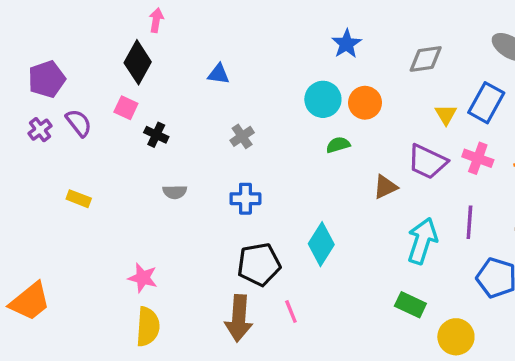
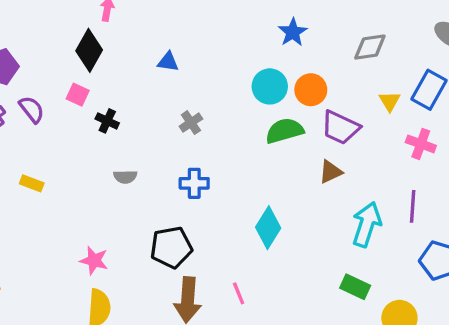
green semicircle: (338, 145) -> (285, 131), size x1.6
purple trapezoid: (427, 162) -> (340, 127), moved
black pentagon: (259, 264) -> (171, 247), moved

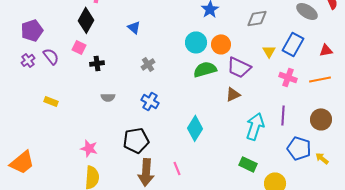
blue triangle: (168, 62) -> (134, 27), turned 32
black cross: (107, 121) -> (97, 63), turned -32
blue cross: (194, 183) -> (150, 101), turned 30

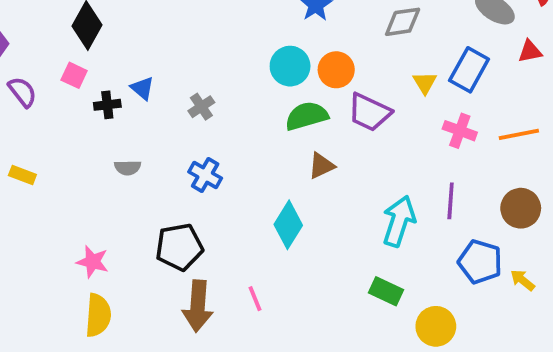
blue triangle: (134, 27) -> (142, 88), moved
red triangle: (326, 50) -> (530, 51), moved
brown triangle: (233, 94) -> (321, 166), moved

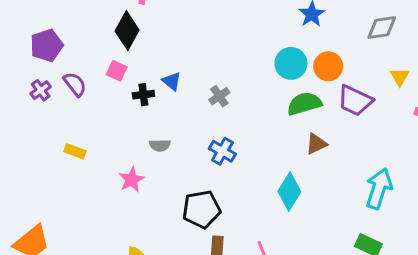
pink star: (93, 262) -> (132, 180), moved, turned 30

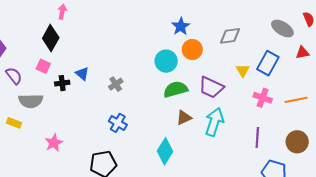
orange circle: (328, 66) -> (192, 49), moved
gray semicircle: (160, 145) -> (31, 101), moved, size x1.6
cyan arrow: (379, 189) -> (214, 122), moved

